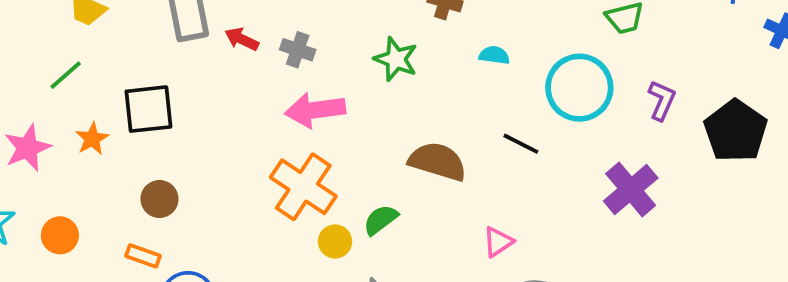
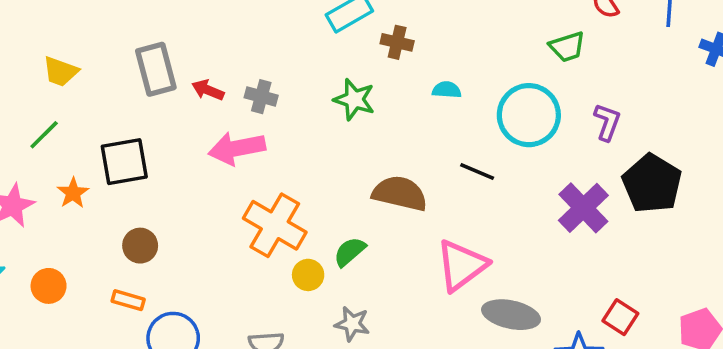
pink arrow: (315, 110) -> (237, 148), moved
black pentagon: (736, 131) -> (652, 184), moved
pink triangle: (498, 242) -> (462, 265), size x1.8

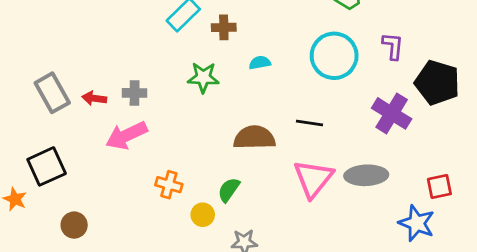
cyan semicircle: (447, 90) -> (260, 63), moved
black line: (477, 172) -> (310, 123), moved
orange cross: (275, 225) -> (169, 185), size x0.6
gray ellipse: (511, 315) -> (366, 175), moved
red square: (620, 317) -> (439, 186), turned -30

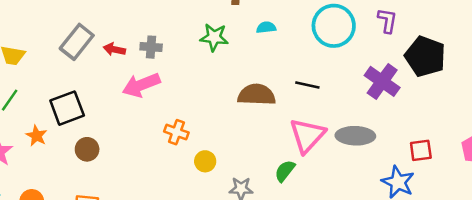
gray rectangle: (52, 93) -> (77, 42), turned 64
green semicircle: (229, 190) -> (285, 171), moved
brown circle: (74, 225) -> (87, 149), moved

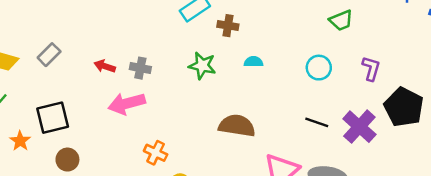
cyan circle: (334, 26) -> (319, 68), size x0.6
gray rectangle: (77, 42) -> (49, 55), moved, size x0.7
black line: (307, 85) -> (317, 122), moved

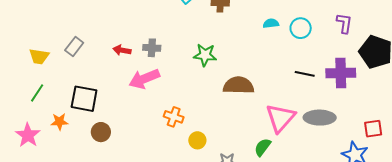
cyan semicircle: (253, 62) -> (271, 23), moved
green star: (202, 66) -> (205, 55), moved
black square: (53, 118) -> (84, 99), turned 32
purple cross: (359, 127) -> (341, 73), turned -36
orange star: (20, 141) -> (59, 122), turned -30

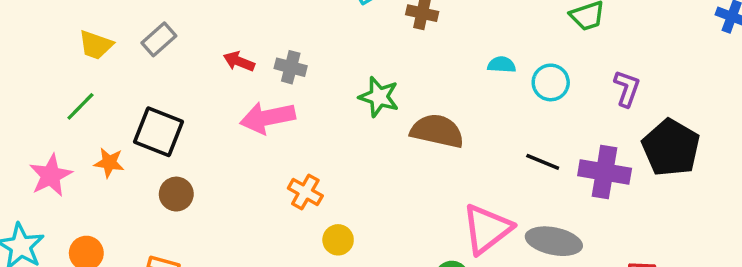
brown semicircle: (239, 85) -> (437, 131), moved

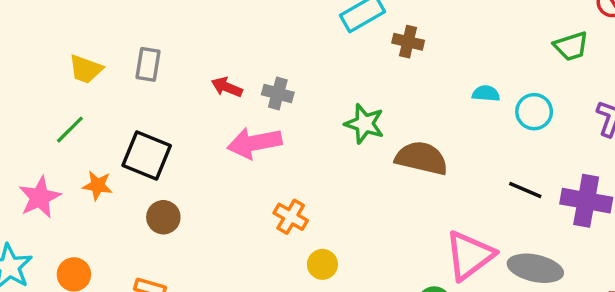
gray rectangle: (159, 39) -> (148, 64), turned -40

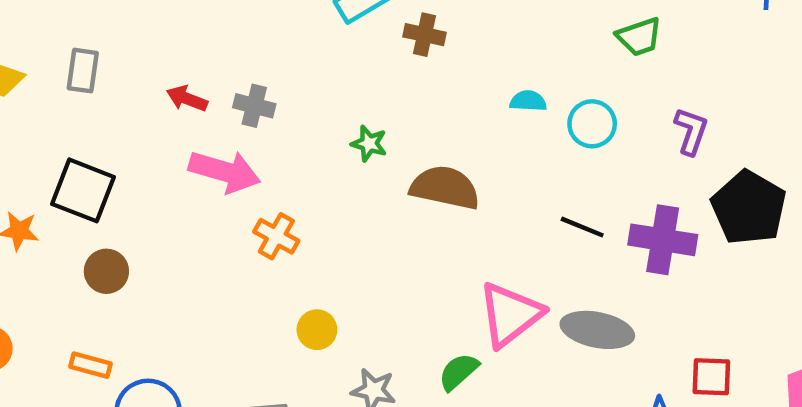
green star: (364, 124) -> (369, 144), size x0.7
pink arrow: (254, 143) -> (225, 171), turned -152
orange cross: (291, 217) -> (276, 236), moved

